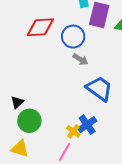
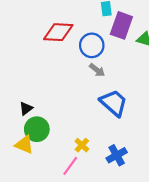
blue cross: (87, 125) -> (117, 155), moved
yellow triangle: (20, 149) -> (24, 145), moved

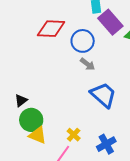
purple rectangle: (121, 25) -> (110, 22), turned -60
yellow triangle: (24, 145) -> (38, 135), moved

